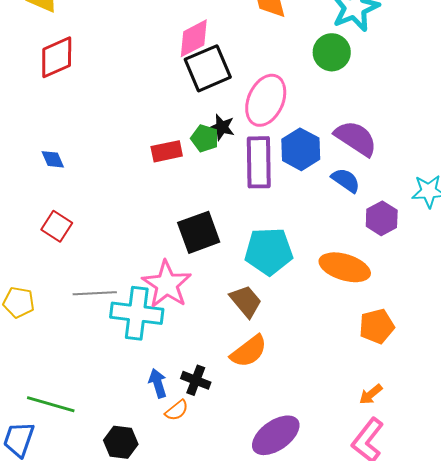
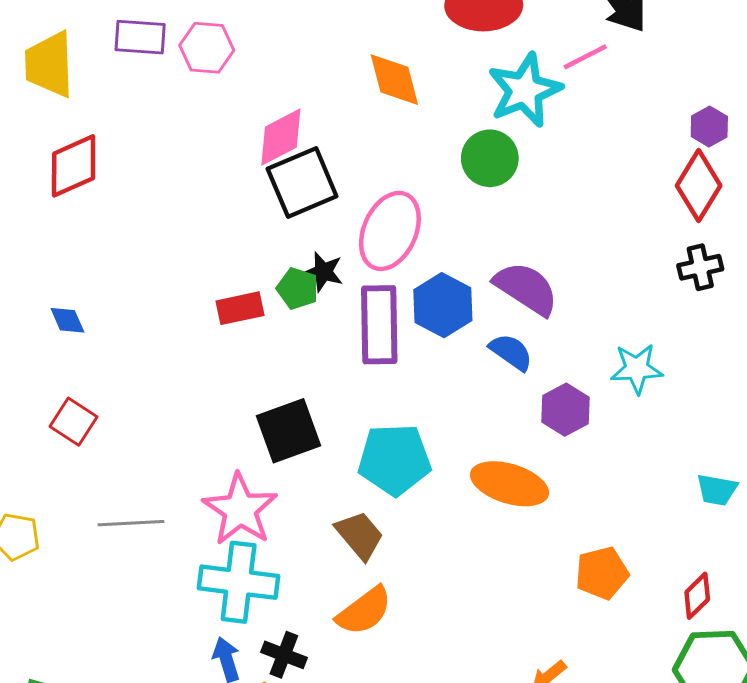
cyan cross: (137, 313) -> (239, 582), moved
orange pentagon: (377, 326) -> (602, 573), moved

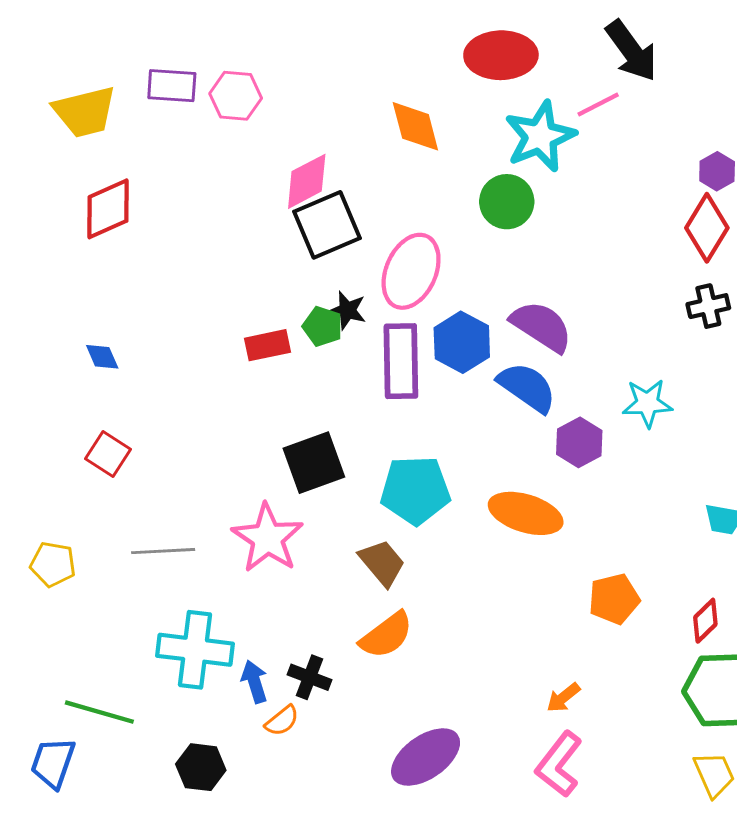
yellow trapezoid: (49, 64) -> (85, 112), turned -102
blue semicircle: (511, 352) -> (527, 387), size x1.4
cyan cross: (239, 582) -> (195, 650), moved

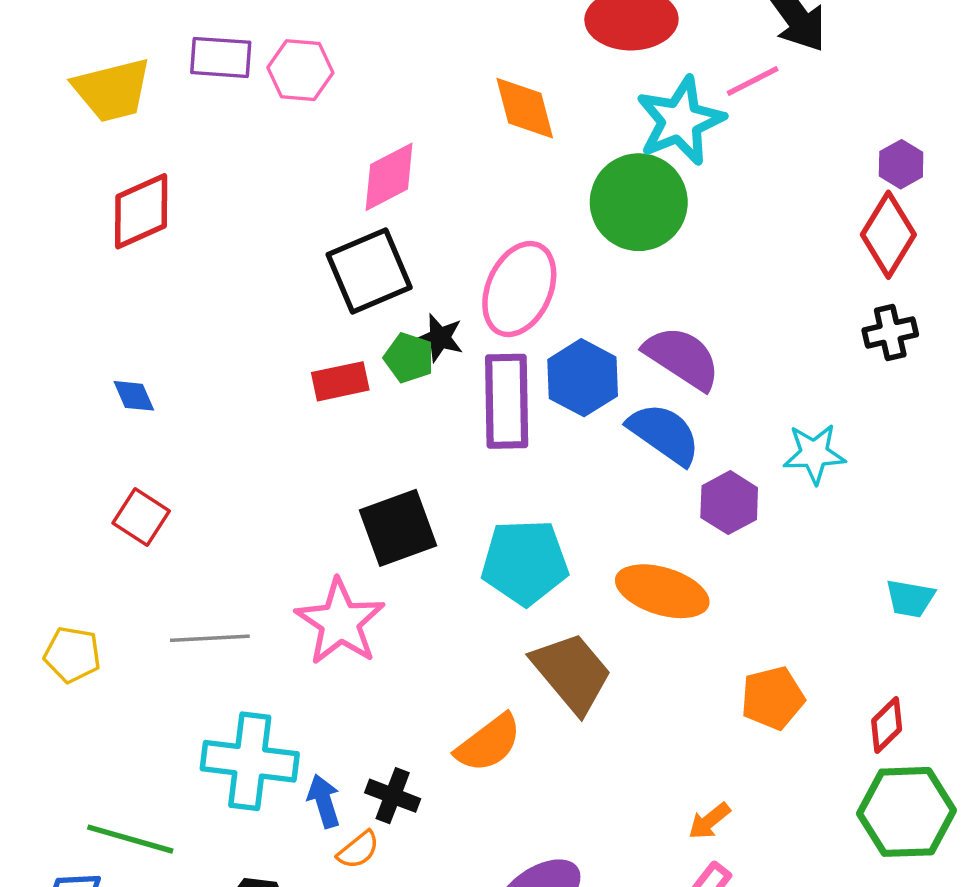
green circle: (507, 202) -> (639, 202), size x1.4
black square: (327, 225) -> (369, 271), moved
brown trapezoid: (382, 563) -> (572, 673), moved, size x1.4

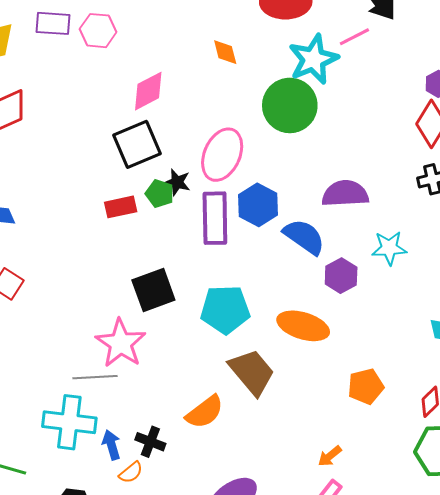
orange diamond: (525, 108) -> (225, 52), size x0.7
purple semicircle: (682, 358) -> (345, 194), moved, turned -36
gray line: (210, 638) -> (95, 377), moved

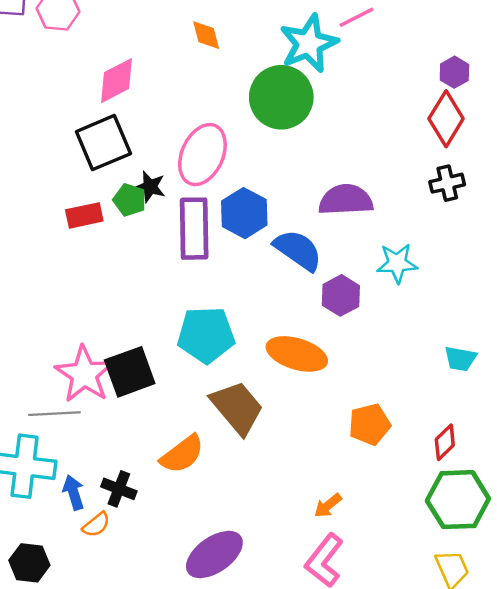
black square: (153, 290) -> (130, 372), moved

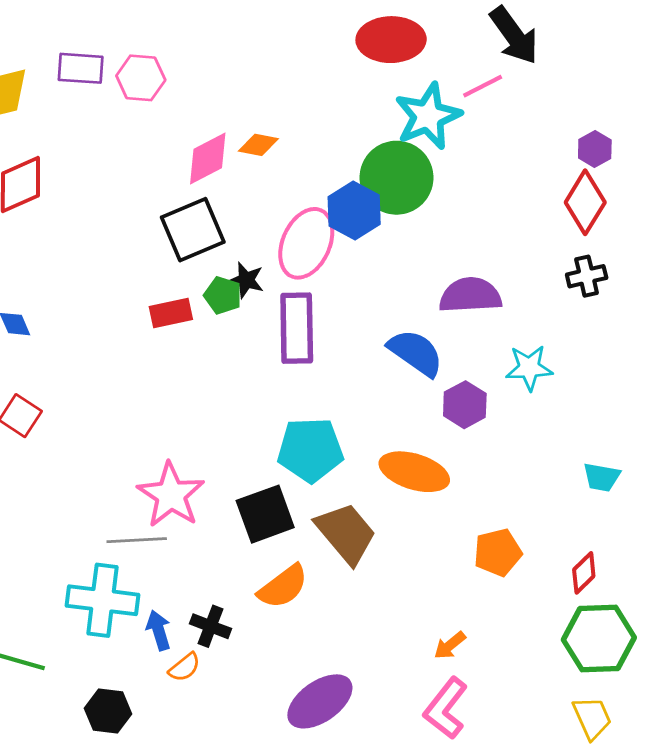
orange diamond: (206, 35) -> (258, 145), moved, turned -64
blue hexagon: (244, 213) -> (354, 211), moved
black square: (130, 372) -> (265, 514), moved

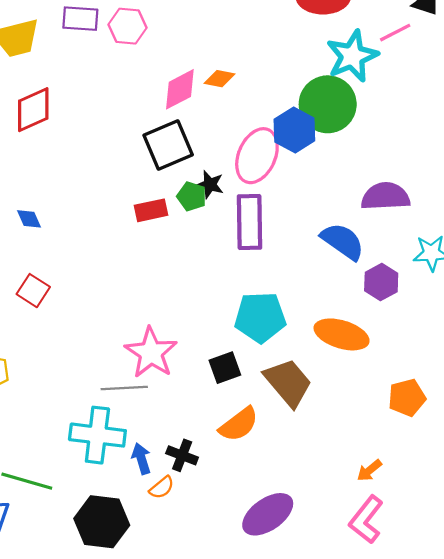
black square: (265, 514) -> (225, 368), size x0.7
black hexagon: (108, 711) -> (102, 522), size x1.5

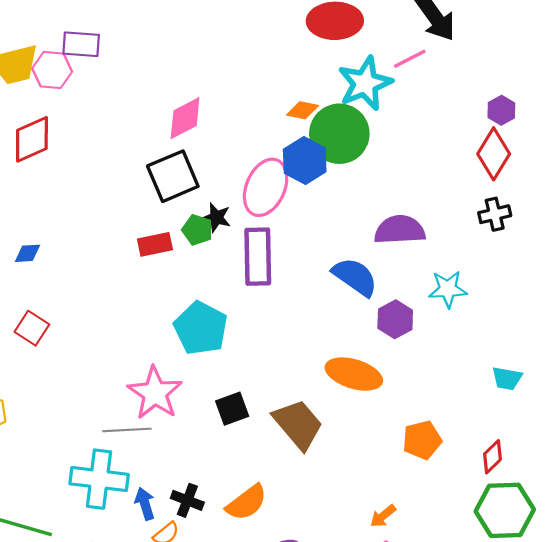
pink hexagon: (127, 26) -> (52, 70), moved
orange diamond: (220, 79) -> (302, 110), moved
blue diamond: (29, 219) -> (27, 253), turned -70
cyan pentagon: (260, 317) -> (201, 328), moved, turned 30
orange semicircle: (239, 424) -> (247, 503), moved

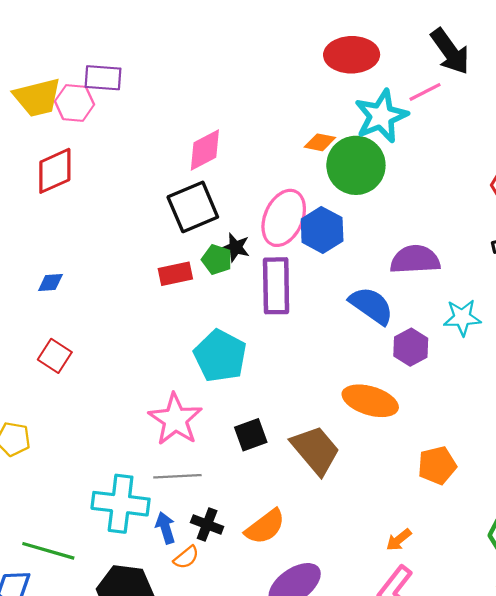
blue hexagon: (305, 161) -> (322, 230), moved
gray line: (127, 430) -> (177, 476), moved

